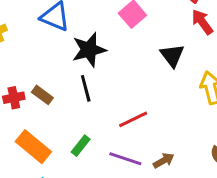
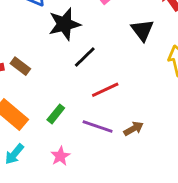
black line: (86, 88) -> (85, 57), moved, turned 60

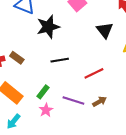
black line: (85, 57) -> (60, 60), moved, turned 36
red line: (105, 90) -> (94, 73), moved
pink star: (60, 156) -> (46, 110), moved

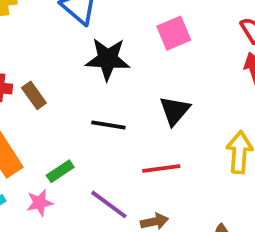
black triangle: (105, 30) -> (175, 111), moved
pink star: (46, 110) -> (40, 203), moved

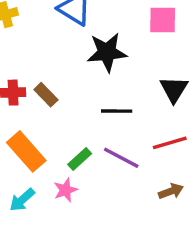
pink square: (174, 33) -> (163, 20), turned 32
purple line: (109, 204) -> (121, 158), moved

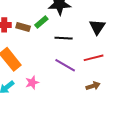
brown rectangle: (46, 95) -> (23, 27), turned -32
green rectangle: (80, 159) -> (41, 22), moved

